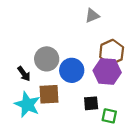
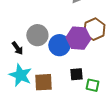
purple hexagon: (107, 71) -> (78, 38), moved
brown square: (49, 94) -> (43, 82), moved

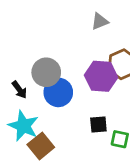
blue circle: (59, 45) -> (58, 92), moved
brown square: (43, 82) -> (41, 146), moved, turned -36

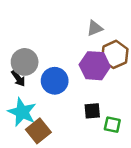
gray triangle: (100, 21) -> (95, 28), moved
gray circle: (46, 72) -> (25, 62), moved

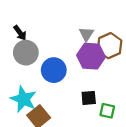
gray triangle: (95, 28) -> (86, 34), moved, turned -35
black arrow: (18, 78) -> (20, 33), moved

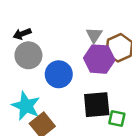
black arrow: (20, 33) -> (22, 34), turned 105
black square: (89, 98) -> (97, 105), size x1.6

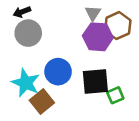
blue circle: (59, 74) -> (58, 72), moved
green square: (117, 119) -> (115, 95), turned -35

